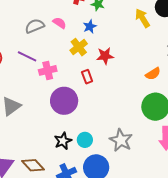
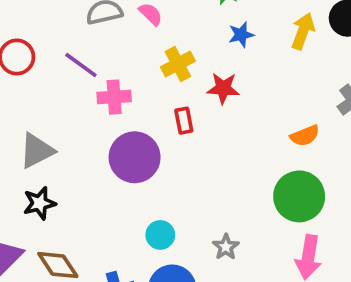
yellow arrow: (142, 18) -> (303, 31), turned 42
blue star: (90, 27) -> (241, 35), moved
gray star: (121, 140) -> (226, 247), size x0.6
black star: (63, 141) -> (39, 203), moved

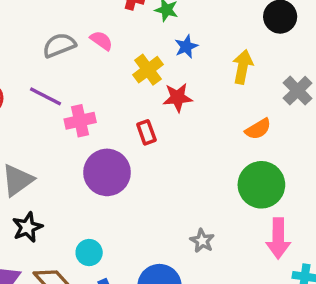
yellow arrow: (303, 31) -> (243, 67), moved
yellow cross: (178, 64) -> (148, 70), moved
cyan circle: (160, 235) -> (89, 253), moved

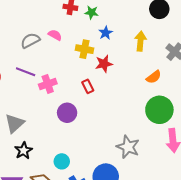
yellow cross: (148, 70) -> (84, 49), turned -36
purple circle: (107, 172) -> (67, 113), size x0.7
gray star: (202, 241) -> (128, 147), size x1.6

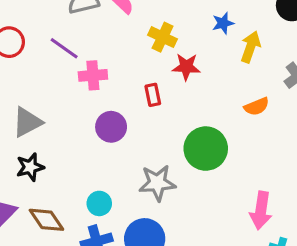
blue star: (106, 33) -> (223, 23), moved
green circle: (159, 110) -> (206, 149), moved
gray star: (128, 147) -> (157, 183), moved, turned 30
cyan circle: (62, 161) -> (99, 203), moved

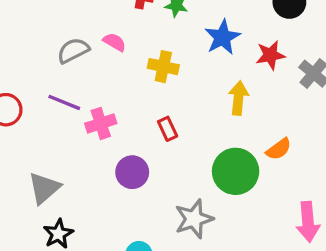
blue star: (223, 23) -> (222, 37), size x1.5
yellow arrow: (251, 47) -> (238, 98), moved
red star: (186, 67) -> (270, 55), moved
orange semicircle: (257, 106) -> (279, 149), moved

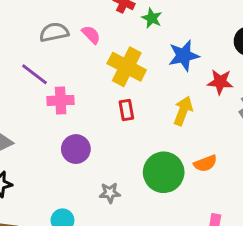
yellow cross: (163, 67) -> (127, 67), size x1.4
red rectangle: (168, 129) -> (126, 110), moved
gray star: (194, 219) -> (110, 193), moved, size x0.6

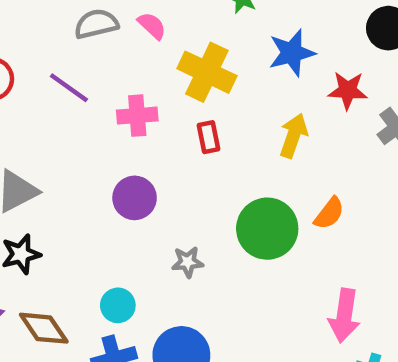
pink cross: (61, 100) -> (137, 116), moved
orange semicircle: (205, 163) -> (329, 213), turned -30

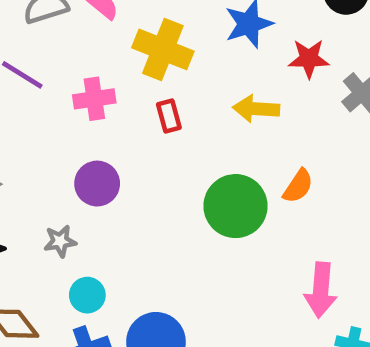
yellow arrow: (293, 136) -> (256, 109), turned -102
gray star: (188, 262) -> (60, 241), moved

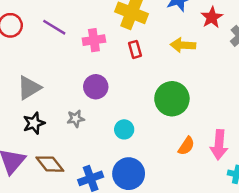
red star: (309, 59) -> (212, 17), turned -30
orange semicircle: (298, 186) -> (186, 146), moved
cyan circle: (87, 295) -> (124, 129), moved

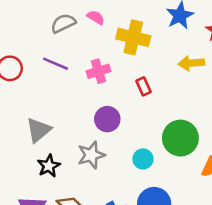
red rectangle: (135, 49) -> (144, 86), moved
green circle: (172, 99) -> (180, 138), moved
gray star: (76, 119) -> (91, 155), size x1.5

